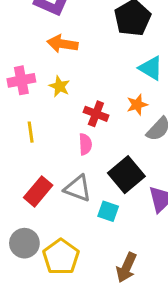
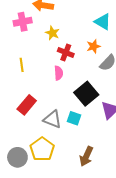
pink cross: (21, 80) -> (23, 22), moved
yellow star: (59, 86) -> (52, 33), moved
gray triangle: (78, 188) -> (52, 119), moved
gray circle: (24, 243) -> (17, 157), moved

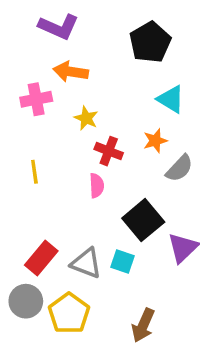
red rectangle: (27, 105) -> (41, 258), moved
gray circle: (17, 157) -> (26, 301), moved

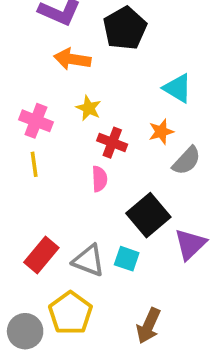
black pentagon: (150, 42) -> (125, 28), moved
pink cross: (36, 99) -> (36, 121), moved, turned 32
gray circle: (26, 301) -> (25, 331), moved

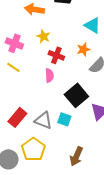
yellow line: (34, 164) -> (13, 67), turned -48

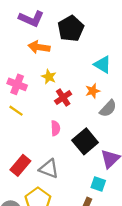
red cross: (56, 55) -> (63, 98), turned 35
pink semicircle: (49, 75) -> (55, 128), moved
cyan square: (64, 119) -> (98, 184), moved

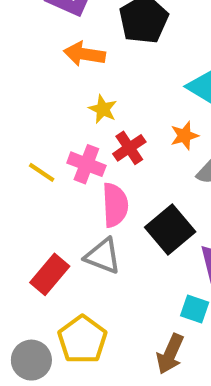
pink cross: (17, 84) -> (86, 164), moved
pink semicircle: (55, 128) -> (115, 205), size x1.5
gray triangle: (49, 169) -> (103, 256), moved

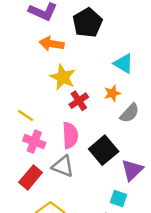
yellow star: (103, 109) -> (63, 77), size x1.5
pink cross: (86, 164) -> (34, 142), moved

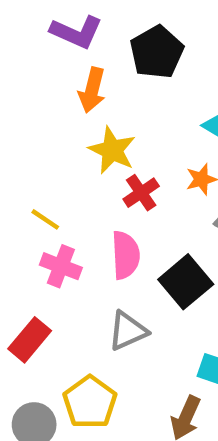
orange arrow: (52, 44) -> (92, 90), turned -85
gray triangle: (63, 166) -> (128, 331), moved, turned -45
red rectangle: (31, 177) -> (30, 340), moved

